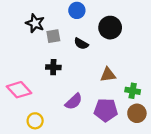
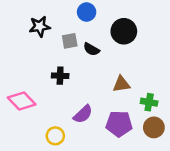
black star: (35, 23) -> (40, 26), turned -30
gray square: (53, 36) -> (70, 41), moved
yellow circle: (35, 121) -> (55, 136), moved

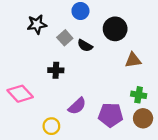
gray square: (70, 41) -> (65, 38), turned -32
brown triangle: (121, 84) -> (133, 60), moved

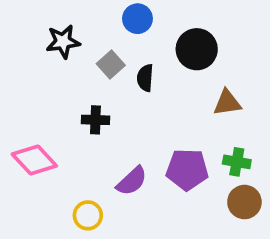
black semicircle: (85, 46) -> (145, 78), turned 64
purple pentagon: (111, 115) -> (187, 170), moved

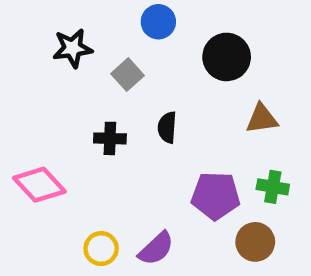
black semicircle: (145, 78) -> (167, 127), moved
purple semicircle: (132, 181) -> (156, 249), moved
brown circle: (244, 202) -> (255, 242), moved

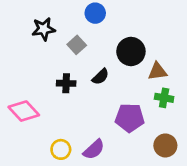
black circle: (227, 57) -> (131, 51), moved
black semicircle: (167, 127) -> (101, 77), turned -138
green cross: (273, 187) -> (164, 98), moved
brown circle: (255, 242) -> (165, 145), moved

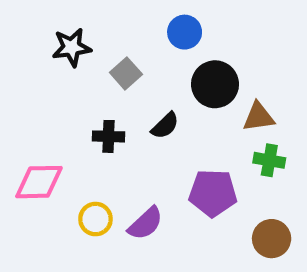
blue circle: (95, 13) -> (185, 32), moved
pink diamond: (24, 111) -> (39, 182), turned -48
yellow circle: (61, 149) -> (95, 219), moved
purple semicircle: (94, 149) -> (145, 223), moved

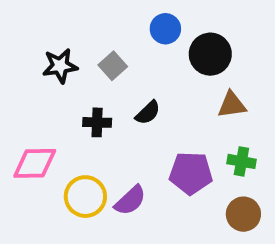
black star: (72, 47) -> (60, 66), moved
black circle: (215, 84) -> (210, 54), moved
green cross: (269, 160) -> (241, 161), moved
yellow circle: (95, 219) -> (85, 197), size x1.4

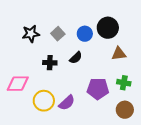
blue circle: (165, 29) -> (85, 34), moved

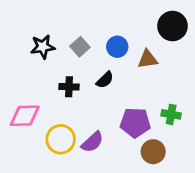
black circle: (108, 28) -> (172, 26), moved
brown triangle: (119, 54) -> (148, 59), moved
brown circle: (125, 110) -> (153, 152), moved

